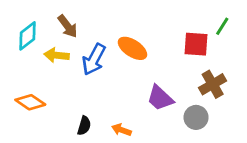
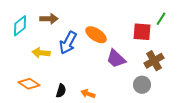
brown arrow: (68, 26) -> (49, 19), turned -54
yellow arrow: (57, 55) -> (41, 53), moved
purple trapezoid: (160, 98) -> (116, 59), moved
orange diamond: (30, 102) -> (29, 84), moved

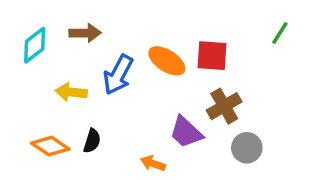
red square: (142, 32) -> (212, 56), moved
purple trapezoid: (116, 59) -> (186, 132), moved
brown cross: (154, 61) -> (224, 106), moved
black semicircle: (61, 91) -> (92, 141), moved

